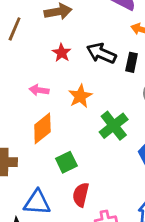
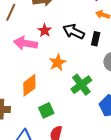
pink arrow: (39, 90) -> (26, 43), moved, size x1.6

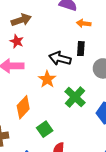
red star: (45, 30) -> (17, 41), moved
black arrow: (74, 32) -> (60, 58), moved

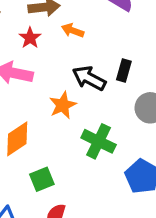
orange arrow: (84, 23) -> (73, 30), moved
green cross: (75, 97) -> (99, 141), turned -30

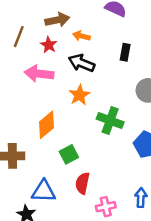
black rectangle: (124, 71) -> (125, 52), moved
black arrow: (89, 78) -> (82, 63), moved

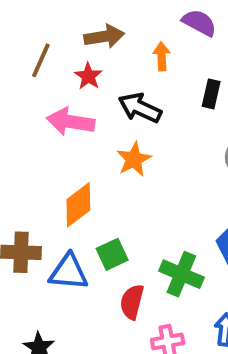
orange arrow: (81, 36) -> (162, 56), moved, turned 70
green cross: (110, 120) -> (181, 274), moved
blue triangle: (44, 191) -> (69, 272), moved

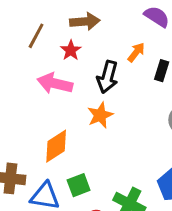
orange arrow: (162, 56) -> (136, 52), moved, turned 36
black arrow: (140, 108) -> (108, 77), turned -104

